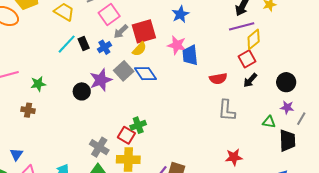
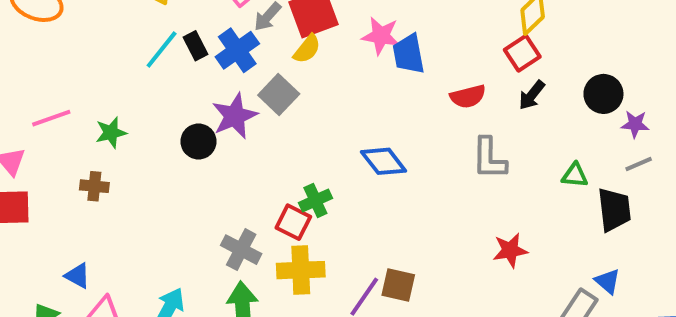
blue cross: (104, 47) -> (237, 50), size x1.5
blue diamond: (145, 74) -> (384, 161), moved
purple star: (287, 107) -> (635, 124), moved
gray line: (301, 119) -> (639, 164), turned 40
blue triangle: (16, 154) -> (78, 276), turned -32

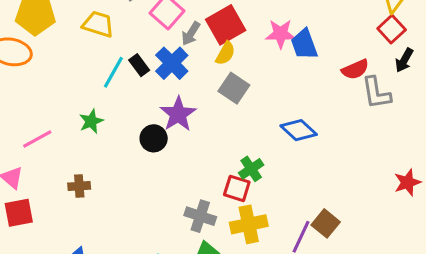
gray square: (279, 94) -> (234, 88), moved
green star: (111, 133) -> (91, 121), moved
gray L-shape: (489, 158) -> (376, 93), moved
brown square: (398, 285) -> (326, 223), turned 36

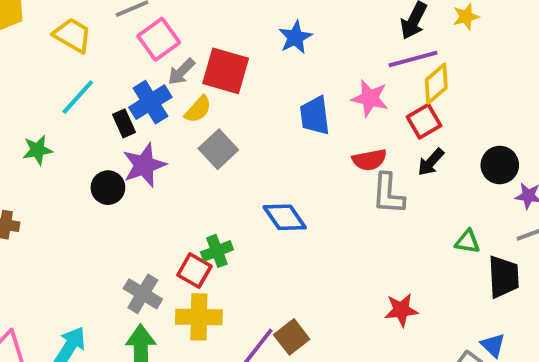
red square: (226, 25) -> (226, 71), turned 33
pink star: (281, 34) -> (370, 98), moved
yellow semicircle: (225, 53) -> (198, 109), moved
black rectangle: (139, 65) -> (124, 123), moved

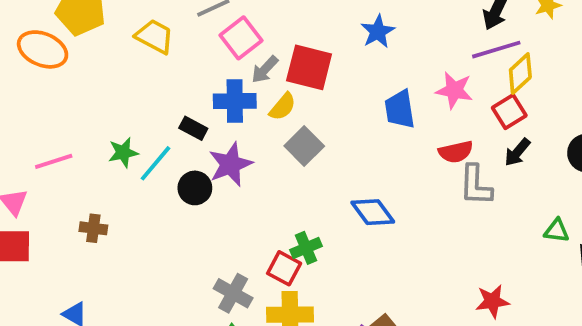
cyan line: (78, 97) -> (155, 163), moved
blue cross: (150, 102) -> (235, 101), turned 33
black rectangle: (124, 123) -> (193, 128), moved, turned -36

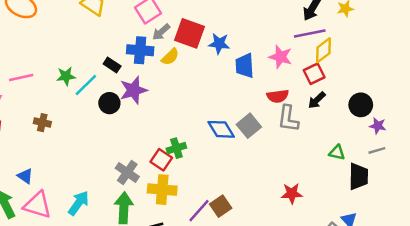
blue star: (378, 32) -> (219, 44), moved, turned 30
gray square: (304, 146) -> (249, 126), moved

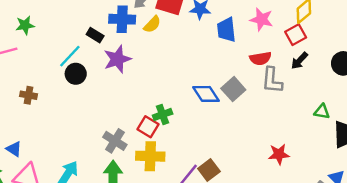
green star: (66, 76) -> (25, 25), moved
black circle: (109, 103) -> (76, 74), moved

